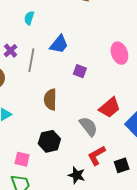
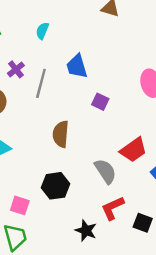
blue trapezoid: (59, 44) -> (77, 66), turned 120
black square: (122, 165) -> (143, 223), turned 35

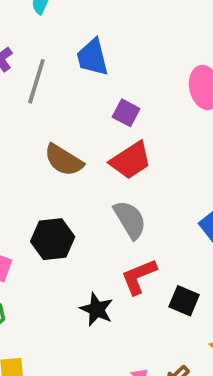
brown semicircle: (61, 134) -> (64, 160), turned -65
red trapezoid: (133, 150) -> (131, 160), moved

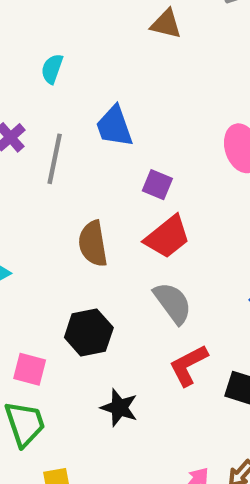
brown semicircle: (64, 160) -> (93, 244), turned 54
black star: (97, 309) -> (119, 408), moved

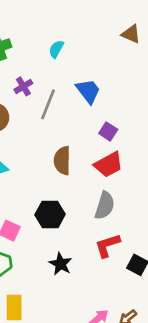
blue trapezoid: (114, 126) -> (88, 91), turned 152
gray semicircle: (173, 303) -> (105, 206), turned 44

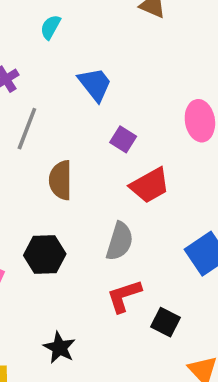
gray line: (48, 104) -> (27, 129), moved
red trapezoid: (109, 165) -> (150, 185), moved
black star: (60, 264) -> (59, 348), moved

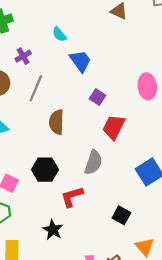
cyan semicircle: (51, 27) -> (59, 34), moved, turned -70
red trapezoid: (150, 185) -> (114, 127), turned 144
red L-shape: (124, 296) -> (72, 197), moved

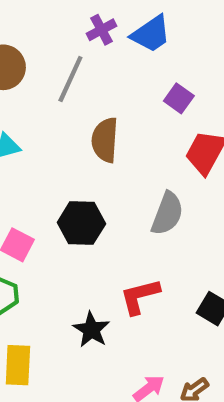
purple cross: (23, 56) -> (102, 30), moved
blue trapezoid: (80, 61) -> (151, 34), turned 90
red L-shape: (72, 197) -> (140, 296), moved

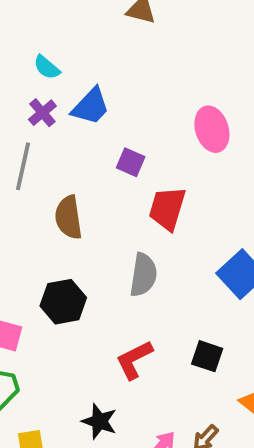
black star: (91, 330) -> (99, 421), moved

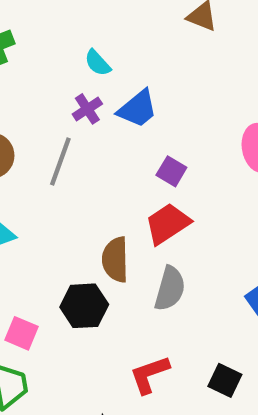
red trapezoid: (167, 208) -> (167, 224), moved, turned 33
brown semicircle: (69, 217) -> (115, 260), moved

